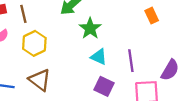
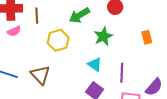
green star: (90, 28) -> (103, 36), moved
yellow hexagon: (34, 43) -> (58, 40), moved

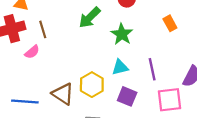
pink semicircle: (14, 31) -> (32, 52), moved
yellow hexagon: (58, 40) -> (92, 85), moved
cyan triangle: (95, 64) -> (120, 67), turned -35

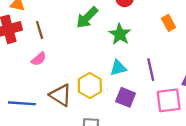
pink semicircle: (32, 52) -> (39, 59), moved

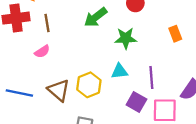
green star: (120, 34) -> (126, 38), turned 30
purple square: (126, 97) -> (136, 102), moved

